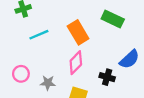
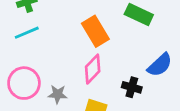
cyan line: (39, 35) -> (27, 33), moved
pink circle: (21, 74) -> (24, 83), size x1.5

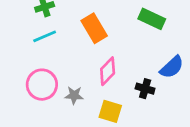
orange rectangle: (95, 31) -> (94, 28), moved

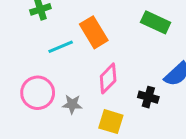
cyan line: (45, 36) -> (61, 47), moved

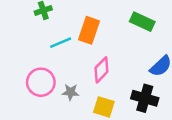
orange rectangle: (94, 32) -> (89, 30), turned 50
black cross: (148, 97) -> (145, 98), moved, size x1.5

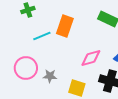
pink diamond: (101, 70) -> (91, 58), moved, turned 30

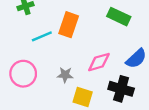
gray star: (50, 76) -> (65, 75), moved

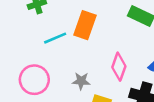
pink diamond: (99, 62) -> (119, 67), turned -55

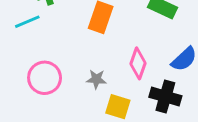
cyan line: (55, 38) -> (27, 22), moved

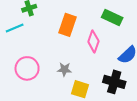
pink diamond: (138, 63) -> (93, 41), moved

